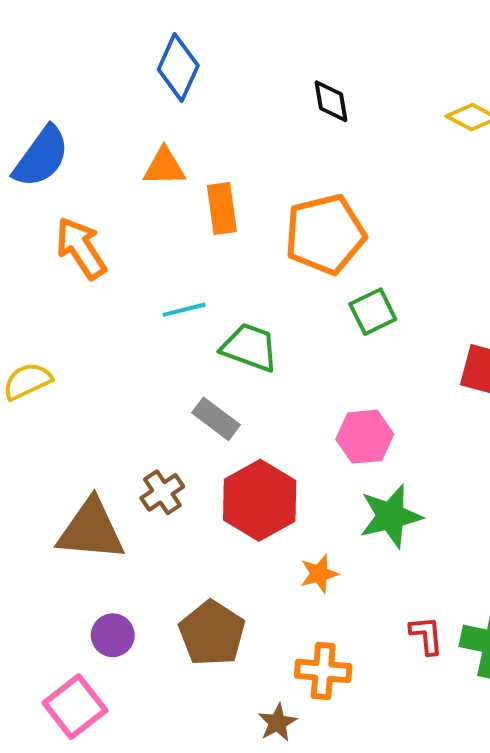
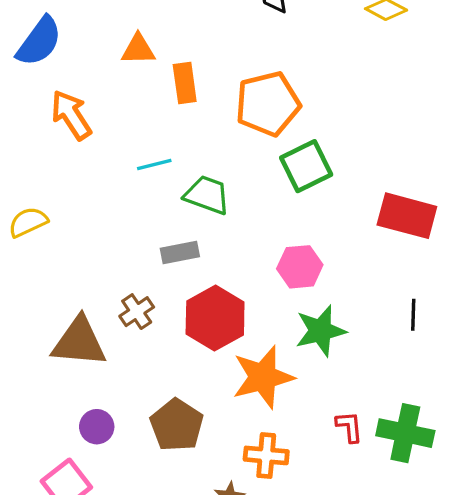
green square: (373, 312) -> (306, 166), size x1.4
gray rectangle: (216, 419) -> (180, 252), turned -48
orange star: (319, 574) -> (263, 377), size x2.0

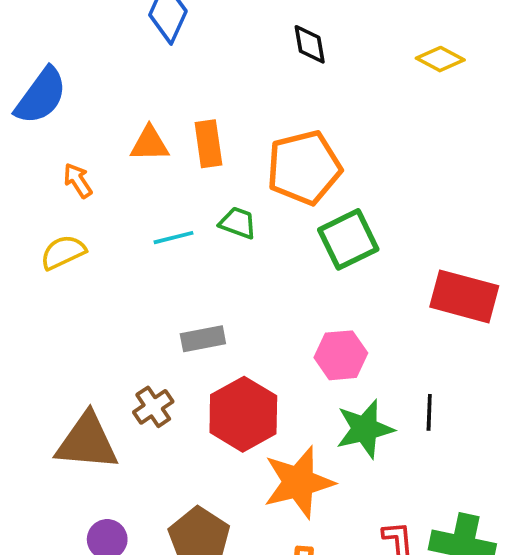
orange triangle: (138, 49) -> (150, 144), moved
orange arrow: (71, 115) -> (78, 181), size x0.6
green trapezoid: (207, 195) -> (238, 223), moved, size x0.7
yellow semicircle: (28, 222) -> (63, 252), moved
black line: (413, 315) -> (429, 412), moved

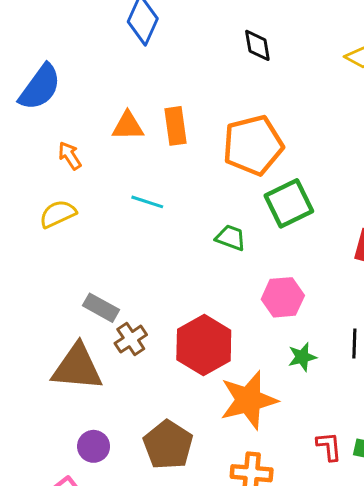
green trapezoid: (238, 223) -> (231, 238), moved
cyan line: (173, 238) -> (147, 202), turned 32
gray rectangle: (203, 339) -> (101, 308), moved, turned 40
green star: (365, 429) -> (302, 357), size x0.6

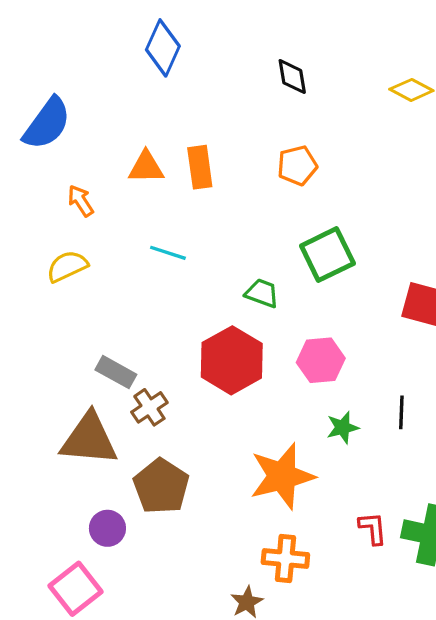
orange pentagon: (253, 145) -> (297, 166), moved, size x0.6
red hexagon: (204, 345) -> (232, 360), moved
brown pentagon: (168, 445) -> (161, 486), moved

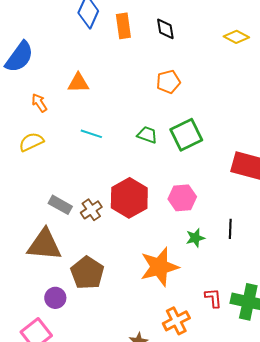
orange rectangle: (200, 167) -> (123, 26), moved
green trapezoid: (262, 293) -> (147, 135), moved
brown cross: (149, 407) -> (91, 210), moved
orange cross: (285, 558) -> (176, 321), moved, turned -32

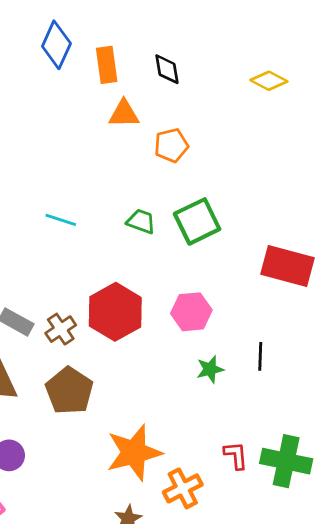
orange triangle: (78, 83) -> (124, 114), moved
orange star: (159, 267) -> (134, 453), moved
brown pentagon: (87, 273) -> (69, 391), moved

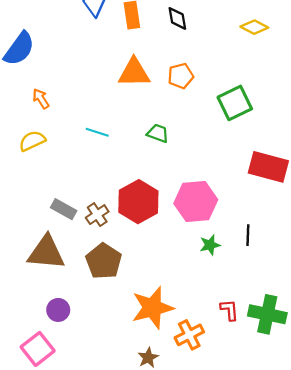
orange triangle: (124, 114) -> (134, 73), moved, size x1.4
green square: (197, 221) -> (235, 103), moved
pink hexagon: (191, 312) -> (196, 202), size x1.4

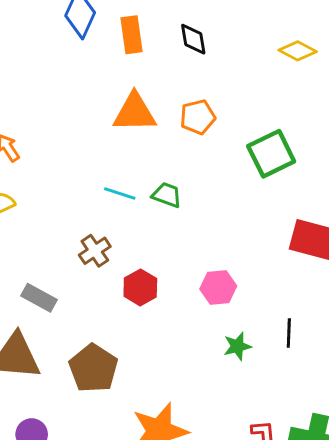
cyan line: (97, 132) -> (120, 193), moved
red hexagon: (138, 202) -> (140, 287), size x0.6
pink hexagon: (196, 202) -> (218, 287), size x0.6
brown cross: (97, 215) -> (95, 251), moved

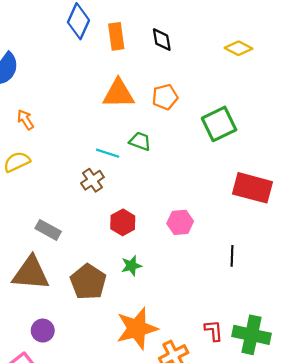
green trapezoid: (167, 195) -> (140, 141), moved
brown cross: (95, 251) -> (92, 180), moved
green star: (237, 346) -> (131, 266), moved

